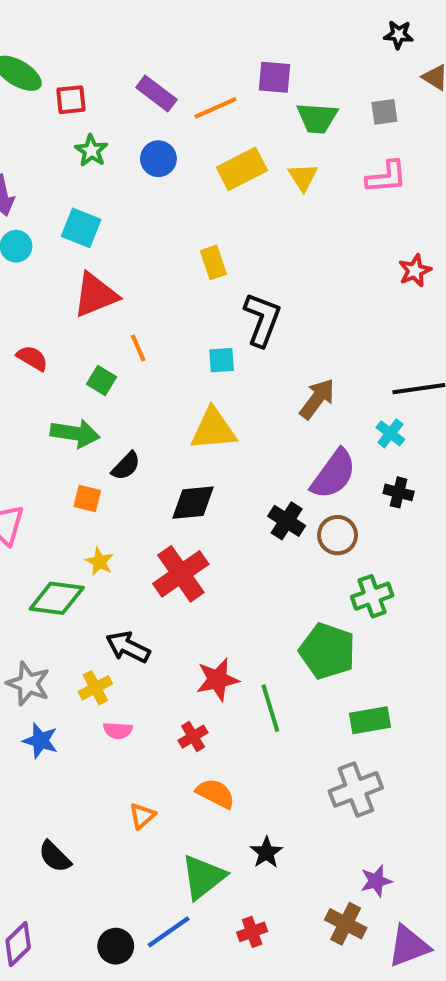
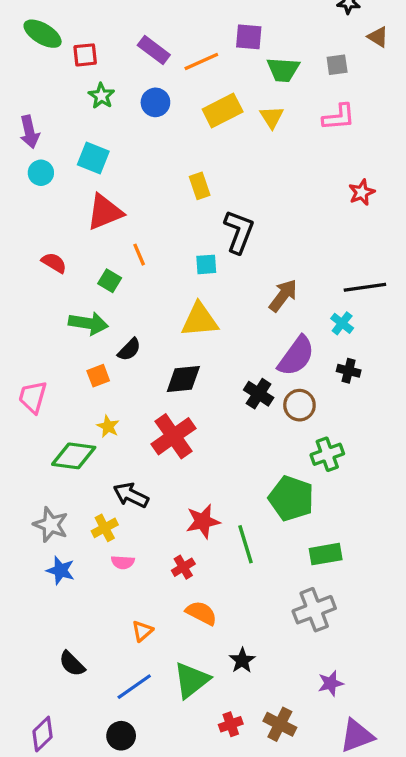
orange square: (87, 498) -> (98, 376), turned -35
brown cross: (346, 924) -> (280, 724), moved
blue line: (169, 932) -> (134, 687), moved

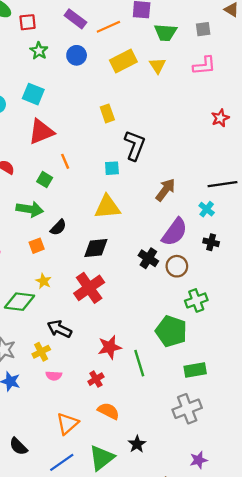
orange triangle: (142, 631) -> (67, 424), size x1.5

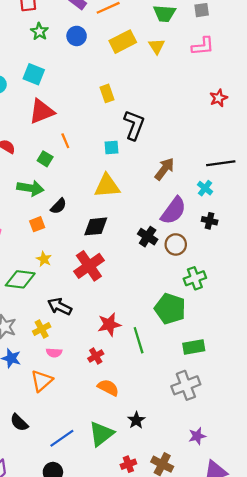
orange triangle: (67, 424) -> (42, 381), moved

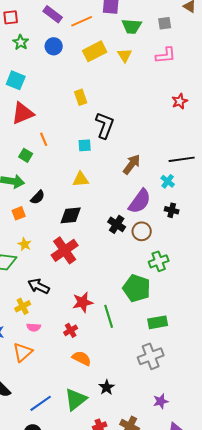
yellow triangle: (107, 186) -> (81, 179), size x0.7

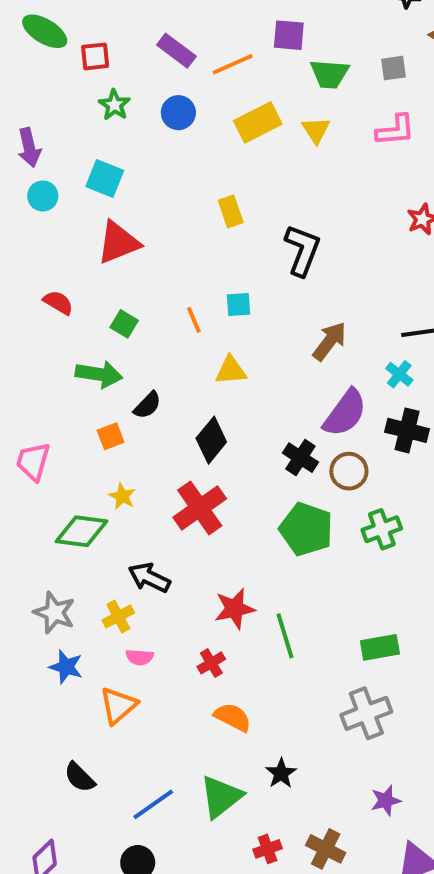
black L-shape: (105, 125) -> (302, 250), moved
orange line: (44, 139) -> (194, 320), moved
black cross: (172, 210) -> (407, 430), size x1.5
black diamond: (71, 215) -> (211, 440), turned -45
green pentagon: (137, 288) -> (306, 529), moved

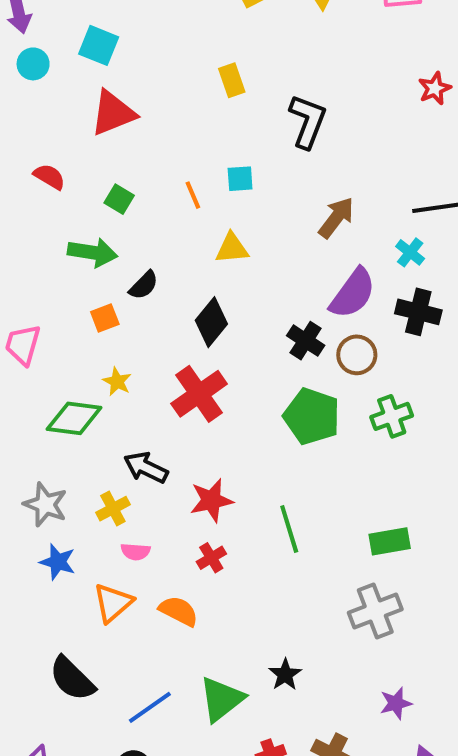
red star: (235, 609) -> (211, 500), moved
orange semicircle: (233, 717) -> (179, 611), moved
black semicircle: (80, 777) -> (72, 679), size x1.4

